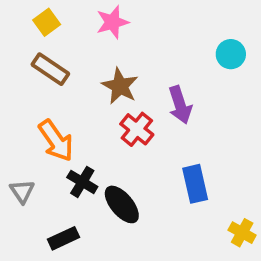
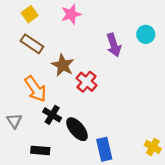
brown star: (120, 86) -> (63, 65), moved
purple arrow: (180, 105) -> (114, 45), moved
blue rectangle: (195, 184) -> (104, 149), moved
black rectangle: (64, 238) -> (40, 150), turned 30

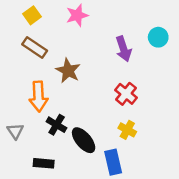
red cross: (86, 82) -> (126, 94), moved
orange arrow: (36, 89) -> (39, 96), turned 32
yellow cross: (153, 147) -> (127, 130), moved

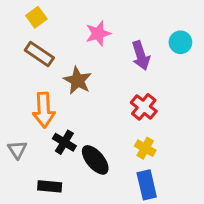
pink star: (77, 15) -> (98, 33), moved
blue rectangle: (113, 162) -> (147, 185), moved

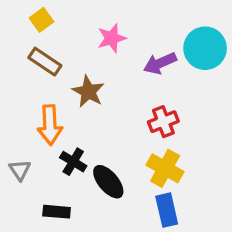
cyan circle: (180, 42) -> (205, 48), size x1.6
purple arrow: (141, 55) -> (160, 63), turned 84
red cross: (144, 107) -> (163, 122), turned 30
yellow cross: (145, 148) -> (165, 168), size x1.5

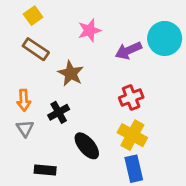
orange arrow: (50, 125) -> (24, 100), moved, size x0.7
black cross: (73, 162) -> (59, 112), moved, turned 30
gray triangle: (20, 170) -> (25, 128), moved

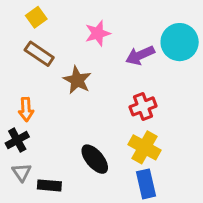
black cross: (59, 112) -> (17, 140), moved
gray triangle: (25, 128) -> (22, 172), moved

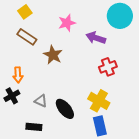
cyan circle: (180, 42) -> (120, 16), moved
purple arrow: (140, 55) -> (96, 38), turned 42
red cross: (143, 106) -> (108, 67), moved
gray triangle: (22, 172) -> (41, 101), moved, turned -32

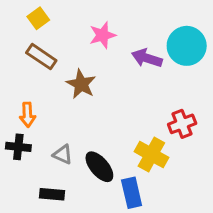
cyan circle: (120, 16) -> (187, 46), moved
red cross: (108, 67) -> (182, 124), moved
black cross: (12, 96) -> (18, 147), turned 35
blue rectangle: (100, 126) -> (132, 193), moved

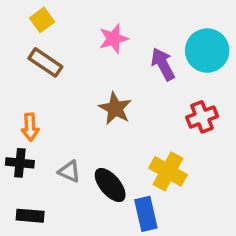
purple arrow: (147, 58) -> (163, 64), turned 44
brown star: (81, 84) -> (115, 108), moved
red cross: (182, 124) -> (202, 117), moved
black rectangle: (52, 194) -> (30, 216), moved

